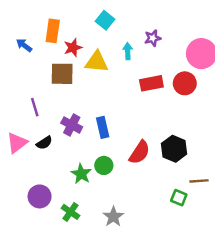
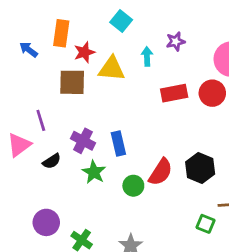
pink triangle: (17, 143) -> (19, 145), moved
green circle: (104, 165) -> (133, 186), moved
green star: (81, 174) -> (94, 172), moved

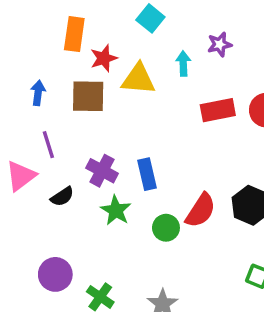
blue arrow: (29, 50) -> (38, 93), moved, turned 60

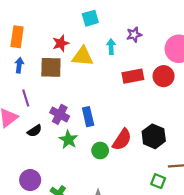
cyan square: (150, 18) -> (90, 18), turned 35
orange rectangle: (74, 34) -> (17, 37), moved

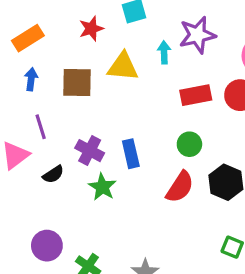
purple star: (134, 35) -> (197, 35), size x1.6
orange rectangle: (17, 37) -> (28, 38), turned 50
red star: (61, 43) -> (91, 29), moved
green circle: (100, 150) -> (189, 144), moved

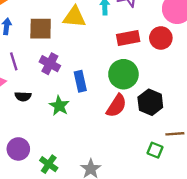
green circle: (189, 144) -> (123, 74), size x1.6
purple cross: (90, 151) -> (50, 64), moved
black semicircle: (53, 174) -> (23, 96), turned 35

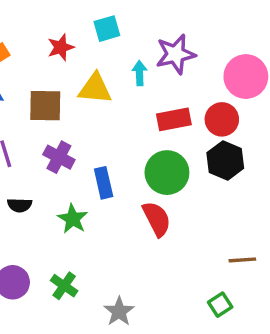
black hexagon: (150, 102) -> (225, 161), moved
red semicircle: (116, 106) -> (157, 219), turned -60
green square: (155, 150) -> (220, 305), moved, turned 35
green cross: (49, 164) -> (64, 286), moved

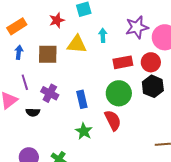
purple star: (176, 54) -> (137, 27), moved
purple cross: (59, 157) -> (50, 93), moved
green star: (73, 219) -> (84, 131), moved

